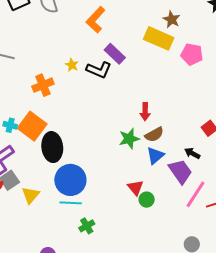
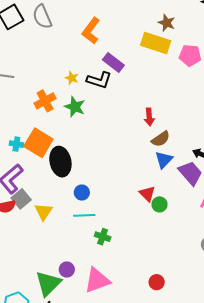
green star: (129, 139) -> (75, 107), moved, turned -30
blue circle: (70, 180) -> (82, 193), size x0.5
green cross: (87, 226) -> (103, 237), turned -35

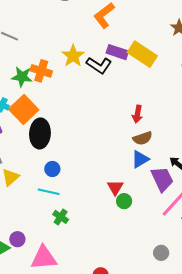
yellow rectangle: (156, 43) -> (142, 54), moved
purple rectangle: (113, 62) -> (117, 52), turned -35
yellow star: (72, 78) -> (73, 56), size x1.6
orange cross: (45, 101) -> (41, 71), turned 30
green star: (75, 107) -> (22, 77), moved, turned -30

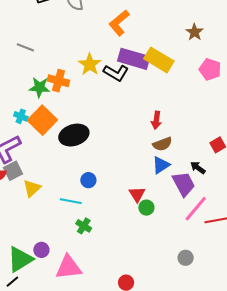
purple rectangle: (117, 52) -> (134, 59), size x1.4
black ellipse: (40, 133) -> (74, 135), moved, turned 72
blue circle: (52, 169) -> (88, 180), moved

